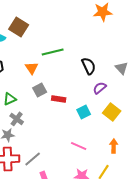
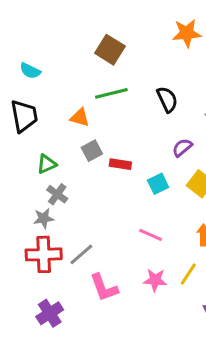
brown square: (19, 27) -> (110, 50), moved
black semicircle: (89, 66) -> (167, 99), moved
orange triangle: (32, 68) -> (80, 117), turned -40

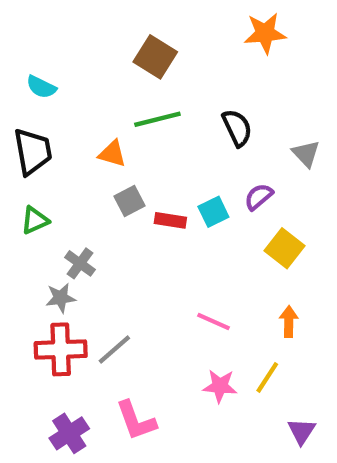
green triangle: (47, 164) -> (35, 220), moved
cyan square: (158, 184) -> (213, 212), moved
pink L-shape: (104, 288) -> (136, 420), moved

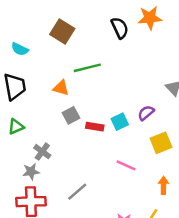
brown square: (155, 57) -> (62, 32), moved
black semicircle: (237, 128) -> (120, 28), moved
yellow square: (284, 248) -> (161, 143), turned 30
pink line: (213, 322) -> (126, 165), moved
gray line: (114, 349) -> (77, 192), moved

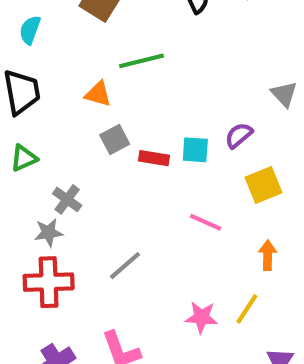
cyan semicircle: (20, 49) -> (30, 30), turned 84
cyan square: (120, 122) -> (195, 150), turned 30

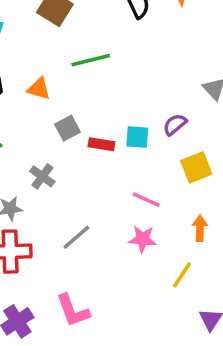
orange triangle: (98, 94) -> (39, 89), moved
gray cross: (67, 199) -> (42, 176), moved
pink star: (201, 317) -> (143, 239), moved

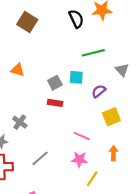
green line: (91, 60) -> (93, 53), moved
gray square: (67, 128) -> (55, 83), moved
cyan square: (137, 137) -> (76, 77), moved
yellow line: (182, 275) -> (92, 179), moved

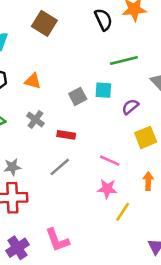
red rectangle: (55, 103) -> (66, 135), moved
gray cross: (20, 122) -> (35, 120), moved
gray line: (40, 158) -> (60, 167), moved

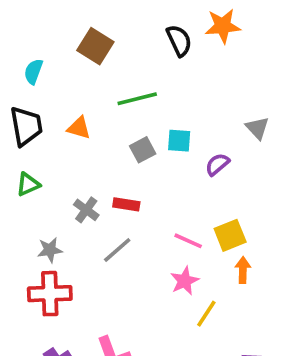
green line: (124, 61) -> (137, 99), moved
gray cross: (35, 120) -> (86, 210), moved
yellow square: (146, 137) -> (230, 235), moved
pink star: (107, 189) -> (185, 281), turned -30

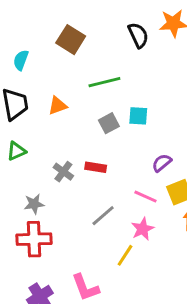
orange triangle: (79, 128) -> (58, 106), turned -36
purple semicircle: (217, 164) -> (162, 163), moved
gray line: (117, 250) -> (103, 216), moved
yellow line: (206, 314) -> (125, 255), moved

